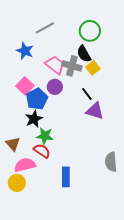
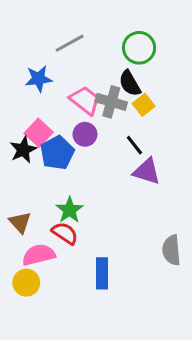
blue star: (25, 51) -> (39, 79), turned -30
black star: (34, 119) -> (23, 150), moved
green star: (45, 136) -> (70, 210), turned 30

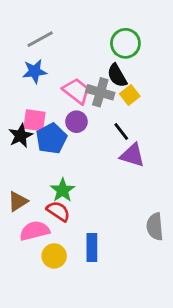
gray line: (70, 43) -> (40, 39), moved
pink square: (39, 133) -> (35, 120), turned -35
brown triangle: (20, 222) -> (18, 201), turned 40
yellow circle: (26, 283) -> (54, 256), moved

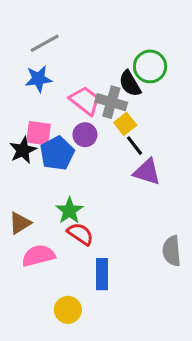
green circle: (125, 43) -> (150, 66), moved
yellow square: (130, 95) -> (125, 124), moved
red semicircle: (58, 211) -> (80, 234), moved
yellow circle: (54, 256) -> (68, 310), moved

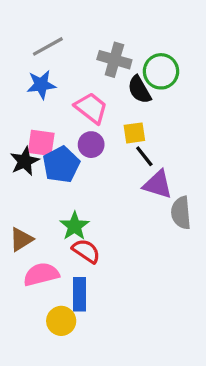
gray cross: (111, 102) -> (114, 60), moved
yellow square: (125, 124) -> (134, 133), turned 30
gray semicircle: (172, 251) -> (181, 213), moved
blue rectangle: (102, 274) -> (79, 294), moved
yellow circle: (68, 310) -> (61, 321), moved

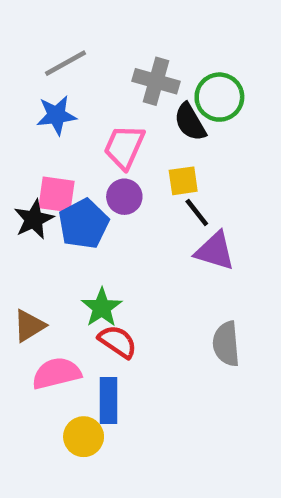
pink trapezoid: (91, 108) -> (124, 147), turned -104
gray semicircle: (181, 213) -> (226, 344), moved

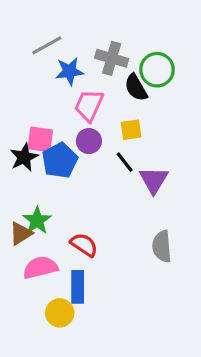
blue star: (56, 115) -> (69, 71), moved
black line: (197, 213) -> (125, 162), moved
purple triangle: (215, 251) -> (154, 180), turned 44
green star: (102, 308) -> (37, 220), moved

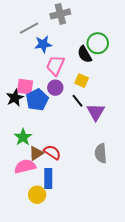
gray cross: (112, 58) -> (60, 14), moved, turned -30
yellow square: (131, 130) -> (82, 81), turned 32
brown triangle: (21, 233) -> (36, 153), moved

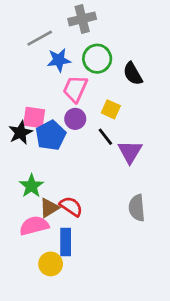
green circle: (98, 43) -> (97, 59), moved
black semicircle: (85, 54) -> (133, 74), moved

